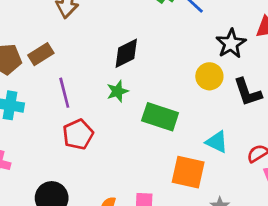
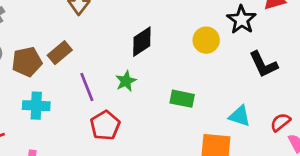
yellow circle: (209, 76) -> (206, 40), moved
green star: (117, 91) -> (126, 81), moved
green rectangle: (160, 117) -> (182, 99), size x0.7

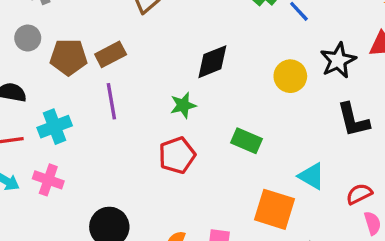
purple line: (87, 87) -> (111, 101), moved
cyan cross: (36, 106) -> (55, 127), moved, turned -35
red pentagon: (105, 125) -> (177, 155), moved

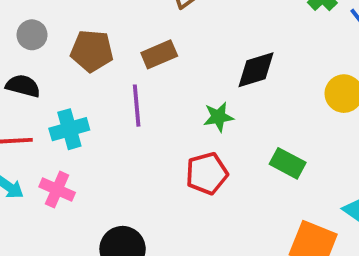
gray circle: (28, 38) -> (32, 35), moved
brown rectangle: (111, 54) -> (159, 54), moved

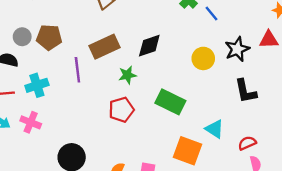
gray circle: (32, 35) -> (22, 37), moved
brown rectangle: (159, 54) -> (105, 47), moved, size x1.4
green rectangle: (288, 163) -> (170, 102), size x1.4

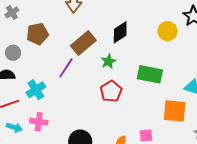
brown pentagon: (49, 37) -> (37, 34), moved
purple line: (77, 70) -> (66, 68), turned 55

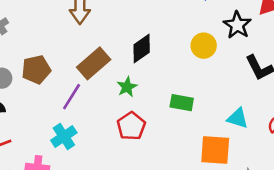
brown pentagon: (37, 34) -> (36, 70), moved
green rectangle: (150, 74) -> (182, 103), size x0.7
cyan cross: (36, 90) -> (64, 137), moved

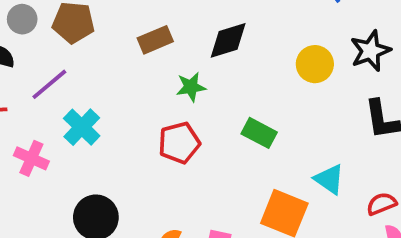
brown rectangle: (94, 63) -> (155, 40), size x0.7
purple line: (72, 97) -> (49, 84), moved
cyan cross: (64, 137) -> (82, 127), turned -30

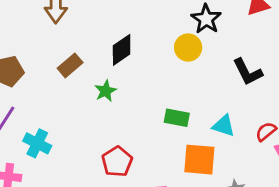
black star: (370, 51) -> (206, 19), moved
green rectangle: (259, 133) -> (177, 118), moved
red pentagon: (179, 143) -> (117, 162), moved

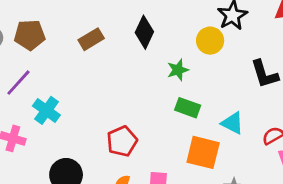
black diamond: (122, 50) -> (144, 32), turned -40
green star: (106, 91) -> (178, 70), moved

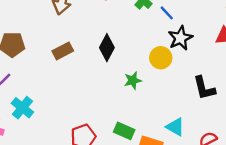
green rectangle: (188, 108) -> (124, 131), moved

